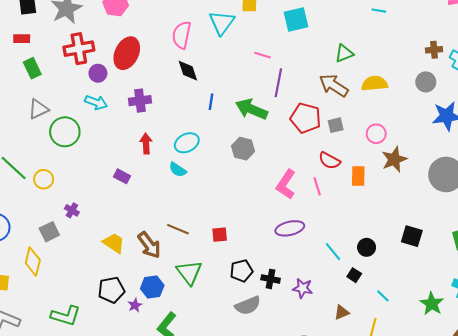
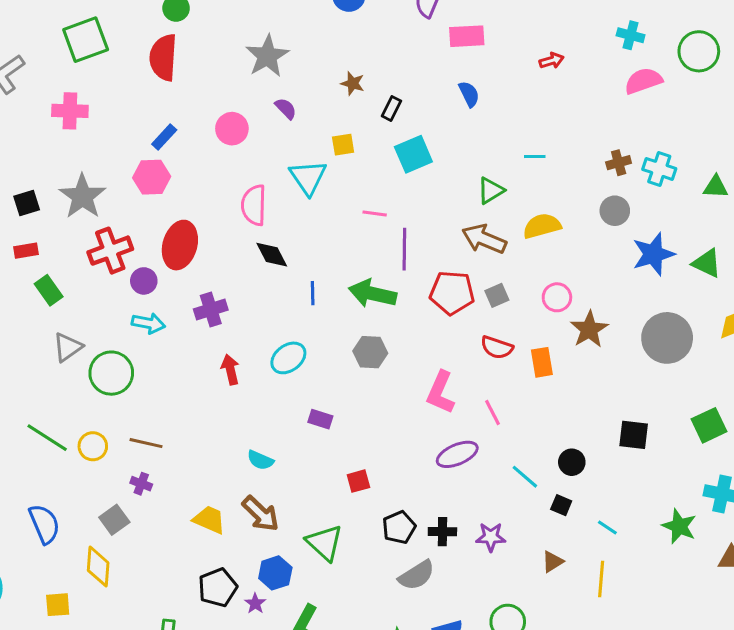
cyan line: (379, 11) -> (535, 156), moved
cyan semicircle: (178, 170) -> (260, 460), moved
purple rectangle: (122, 176) -> (320, 419), moved
pink line: (317, 186) -> (493, 412), moved
brown line: (178, 229) -> (146, 443), moved

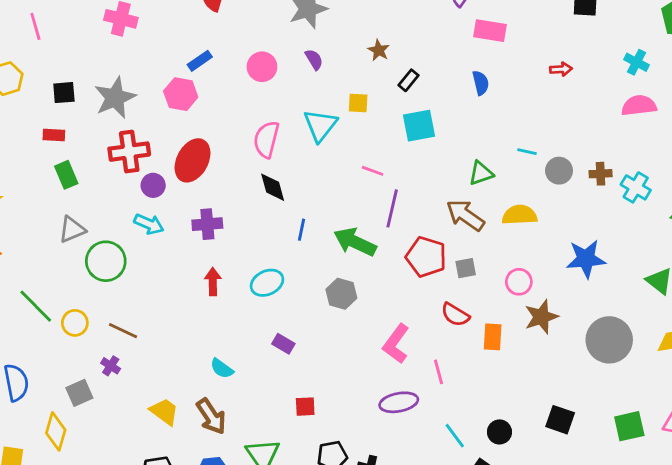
gray circle: (615, 211) -> (559, 171), moved
blue star: (653, 254) -> (586, 259), moved

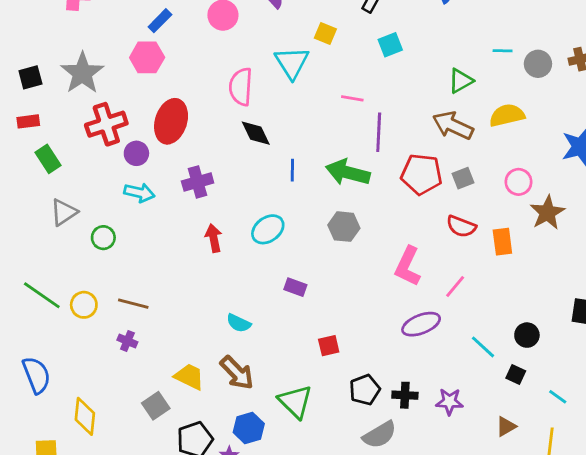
yellow square: (358, 103) -> (325, 34), turned 30
cyan square: (419, 126) -> (390, 45), size x0.7
green circle: (106, 261) -> (103, 238), size x0.6
pink line: (439, 372) -> (455, 286), turned 65
gray square: (79, 393) -> (156, 406), moved

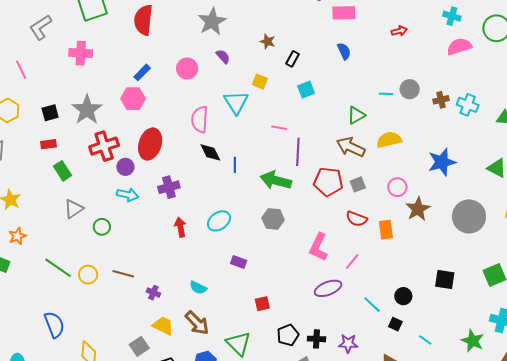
gray circle: (538, 64) -> (410, 89), moved
blue line: (292, 170) -> (235, 165), moved
purple cross: (127, 341) -> (153, 293), moved

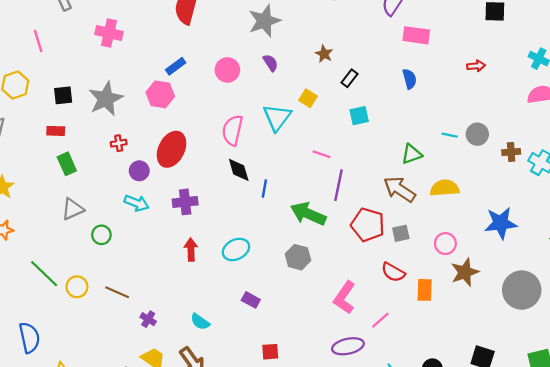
red cross: (104, 146) -> (119, 143), size x0.5

